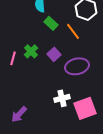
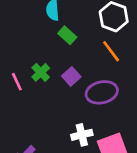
orange line: (73, 31) -> (111, 51), moved
pink line: (13, 58) -> (17, 82), turned -40

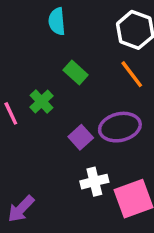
green rectangle: (67, 35) -> (76, 73), moved
purple square: (71, 76) -> (81, 137), moved

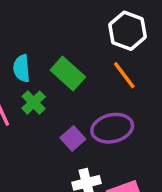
cyan semicircle: (57, 21) -> (22, 68), moved
green rectangle: (76, 73) -> (68, 73), size x1.4

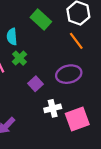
green rectangle: (68, 73) -> (41, 19), moved
purple square: (73, 138) -> (36, 84), moved

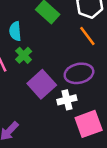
purple square: (36, 84) -> (42, 84), size x1.6
white cross: (53, 108) -> (67, 100), moved

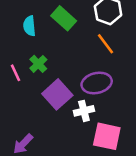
cyan semicircle: (15, 31) -> (29, 26), moved
pink square: (89, 124) -> (107, 136), turned 32

